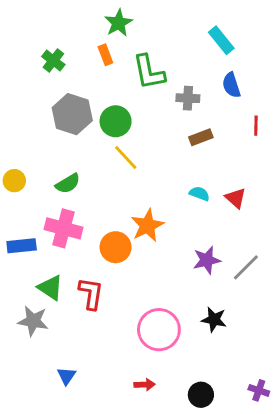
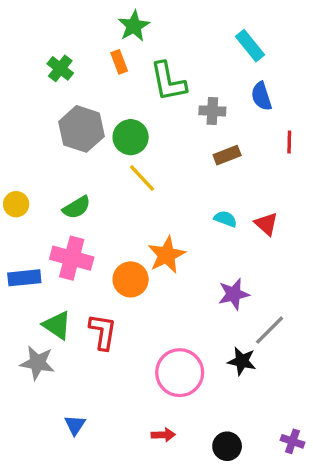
gray line: (246, 267) -> (270, 330), moved

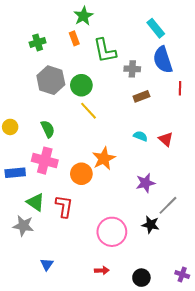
green cross: (60, 68) -> (38, 42), turned 35
blue semicircle: (261, 96) -> (163, 60), size x1.5
green semicircle: (77, 207) -> (48, 129), turned -84

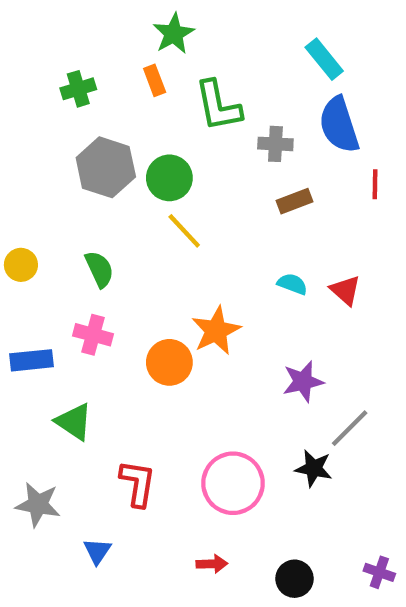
pink cross: (45, 161) -> (93, 335), size x0.7
red L-shape: (64, 206) -> (138, 483), moved
gray star: (23, 226) -> (38, 504), moved

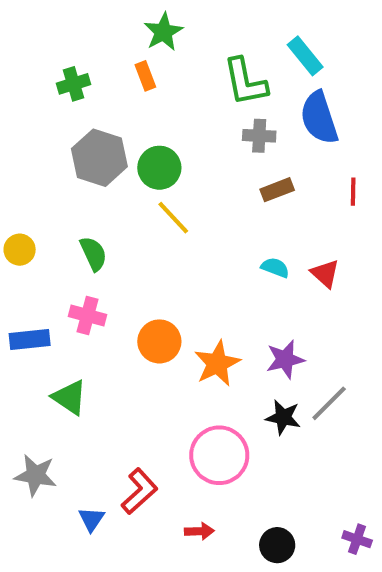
green L-shape: (218, 106) -> (245, 82), moved
red line: (375, 184) -> (353, 192), moved
orange star: (216, 331) -> (217, 363), moved
black star: (314, 468) -> (283, 417), moved
red L-shape: (138, 483) -> (139, 491), moved, turned 39

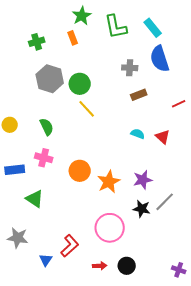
green L-shape: (245, 82) -> (116, 27), moved
red line: (353, 192) -> (179, 104), moved, turned 64
black circle: (277, 545) -> (127, 266), moved

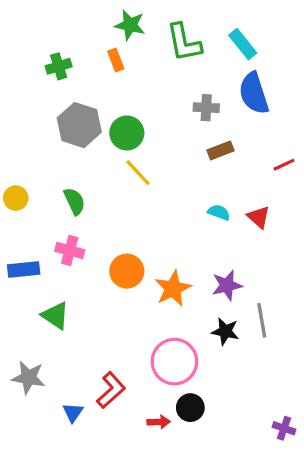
green star: (82, 16) -> (130, 25), turned -30
gray line: (165, 202) -> (262, 320), turned -55
black circle: (127, 266) -> (190, 408), moved

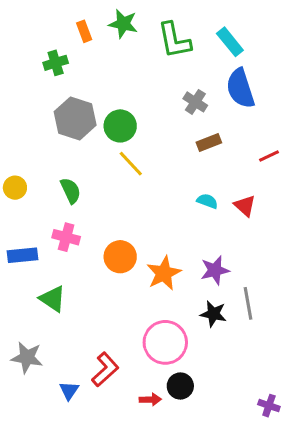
orange rectangle: (116, 60) -> (84, 31), moved
gray cross: (206, 108) -> (195, 102), turned 30

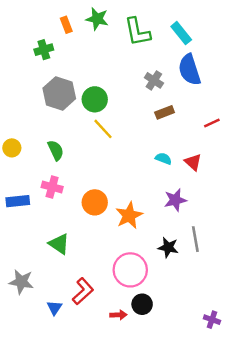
purple star: (215, 270) -> (175, 200), moved
green triangle: (53, 299) -> (59, 244), moved

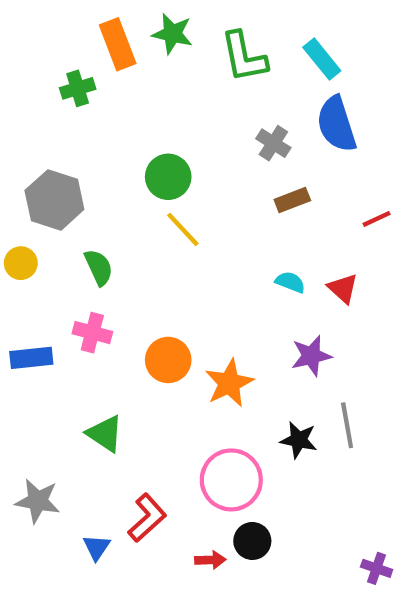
orange rectangle: (66, 25) -> (118, 44), size x1.6
gray hexagon: (59, 93) -> (54, 200), moved

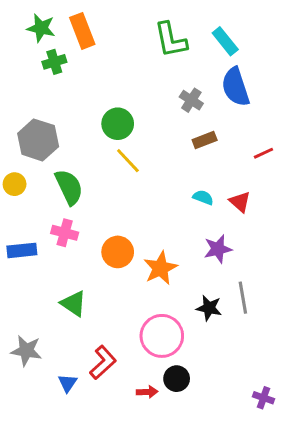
green star: (172, 34) -> (41, 28), moved
green semicircle: (99, 267) -> (69, 187), size x1.4

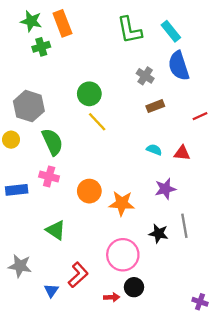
red triangle: (240, 202) -> (182, 153), turned -36
orange star: (160, 268) -> (122, 203), turned 30

